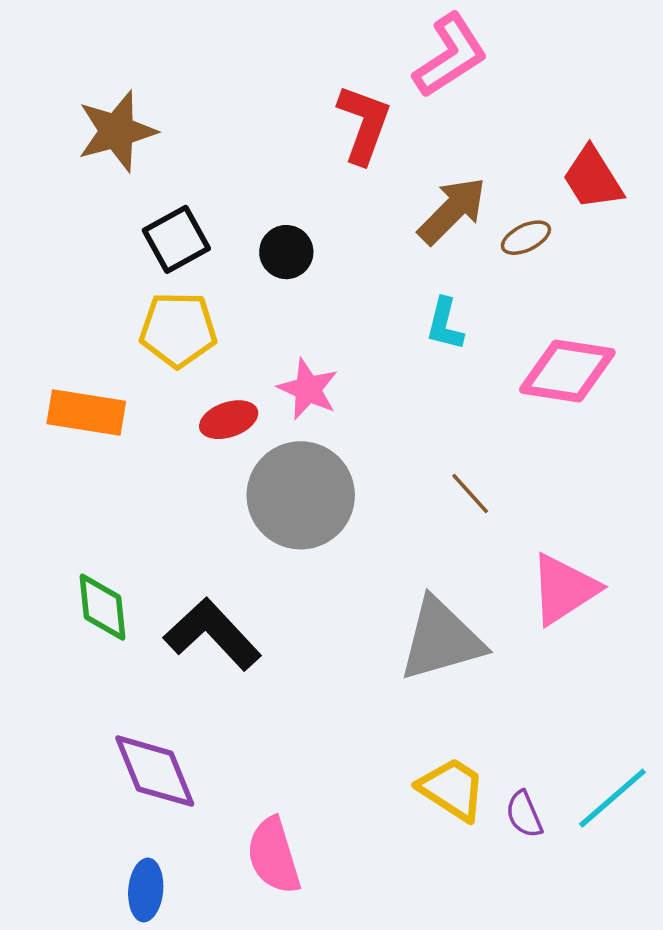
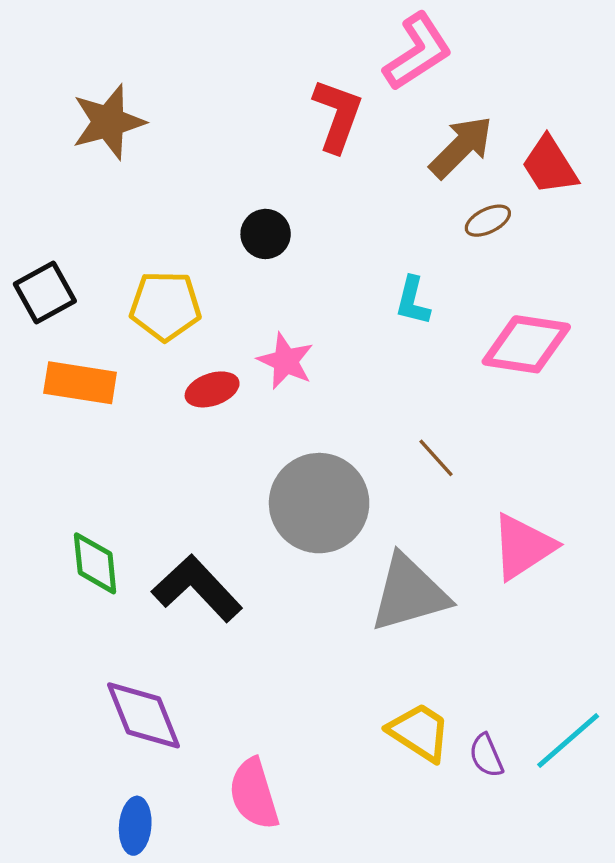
brown arrow: (452, 211) -> (461, 147), moved
black square: (176, 239) -> (45, 292), moved
gray circle: (301, 495) -> (319, 503), moved

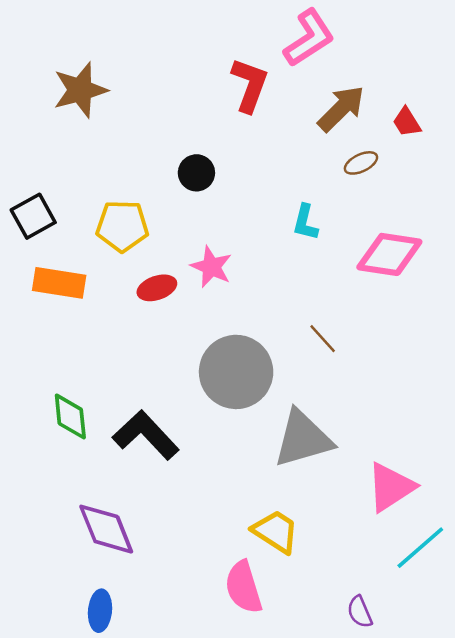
red trapezoid: (550, 165) -> (407, 122), size x0.7
pink triangle: (523, 547) -> (391, 487), moved
yellow trapezoid: (419, 732) -> (276, 532), moved
purple semicircle: (486, 755) -> (360, 612), moved
pink semicircle: (254, 794) -> (243, 587), moved

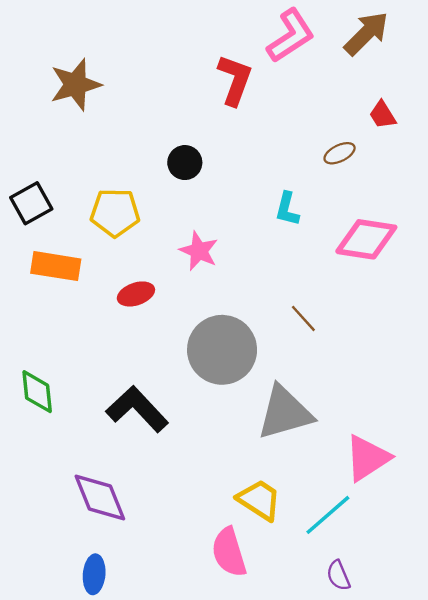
brown arrow: (341, 109) -> (366, 33), moved
red ellipse: (157, 288) -> (136, 294), moved
green diamond: (70, 416) -> (37, 392), moved
cyan line: (420, 548) -> (328, 515), moved

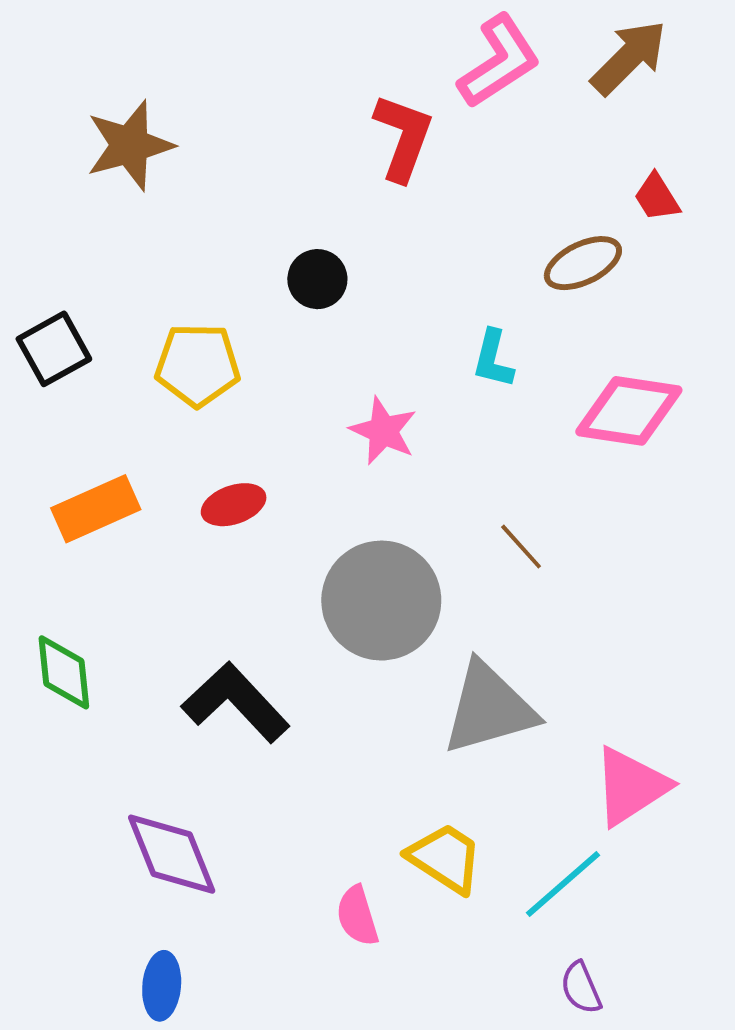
brown ellipse: (340, 153) -> (583, 263), size x1.4
pink star: (199, 251) -> (383, 431), moved
orange rectangle: (56, 266) -> (96, 509), moved, turned -33
pink semicircle: (229, 552) -> (357, 916), moved, size x0.7

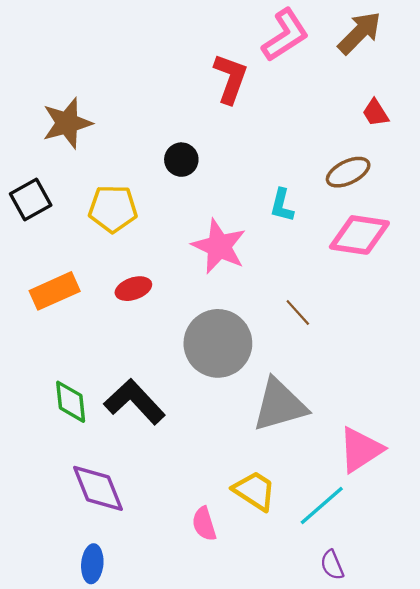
brown star: (130, 145) -> (67, 123), moved
brown ellipse: (583, 263) -> (348, 172), moved
pink star: (383, 431) -> (219, 246), size x1.4
green diamond: (64, 672) -> (71, 402), moved

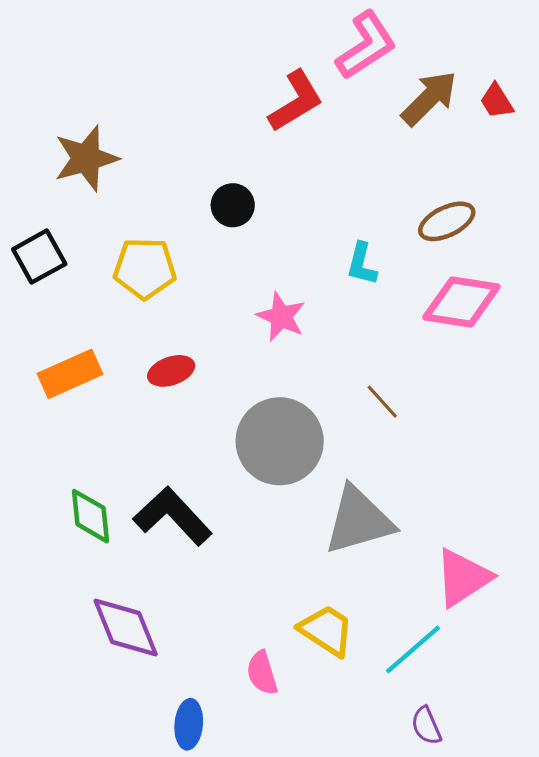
brown arrow: (359, 33) -> (429, 98), moved
red L-shape: (230, 79) -> (296, 101), turned 39
red trapezoid: (375, 113) -> (497, 101), moved
pink star: (219, 246) -> (281, 317), size x0.7
blue ellipse: (92, 564) -> (189, 724), moved

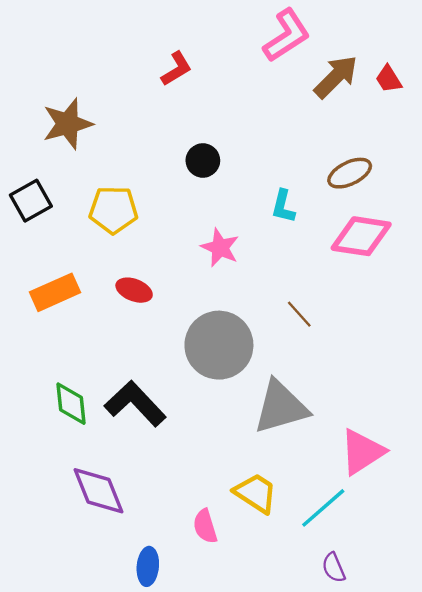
red L-shape: (296, 101) -> (176, 69), moved, size x0.7
black circle: (233, 205) -> (203, 160), moved
red ellipse: (171, 371) -> (134, 290), turned 40

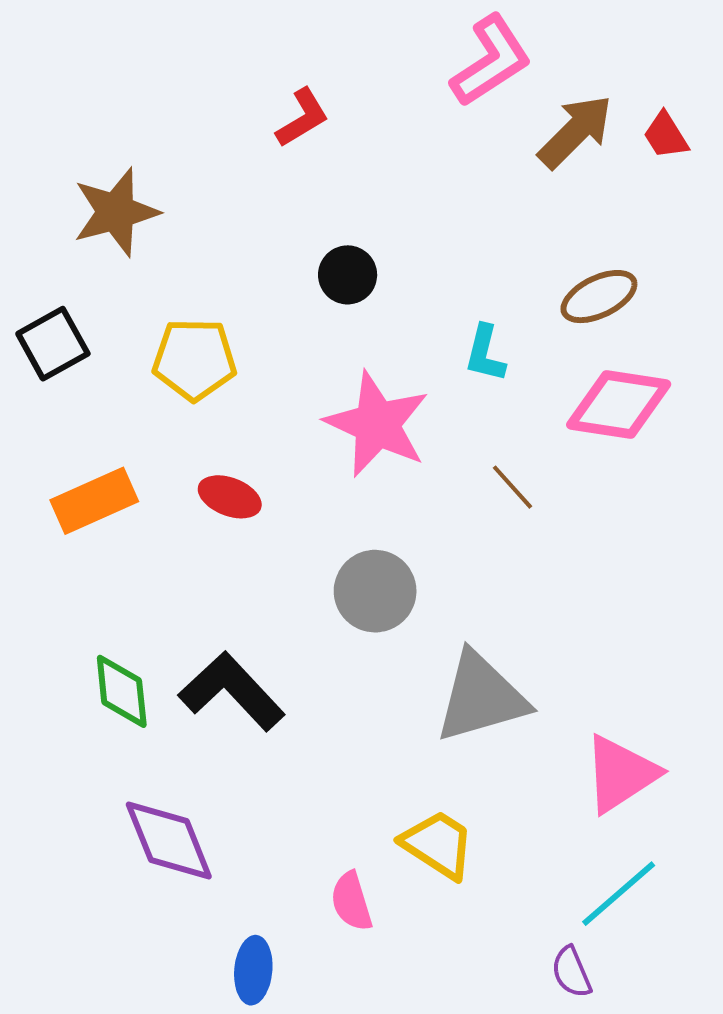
pink star: (220, 248) -> (377, 424), size x1.6
brown line: (299, 314) -> (513, 487), moved
gray circle: (219, 345) -> (375, 591), size x0.7
cyan line: (323, 508) -> (619, 894), moved

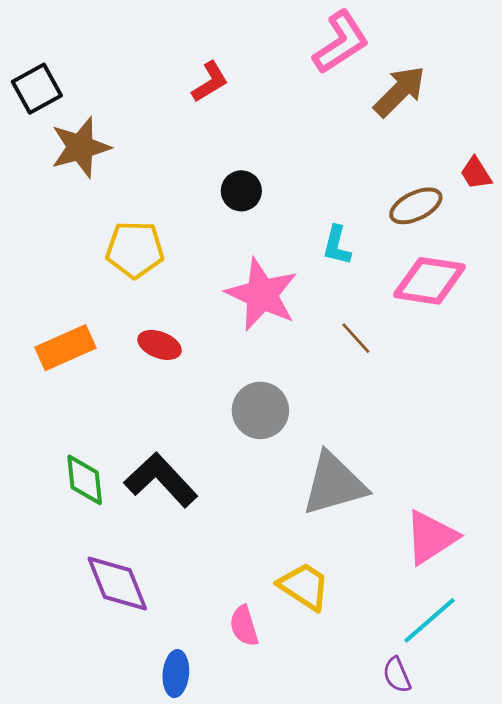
red trapezoid: (666, 135) -> (476, 173), moved
black square: (53, 344) -> (37, 89), moved

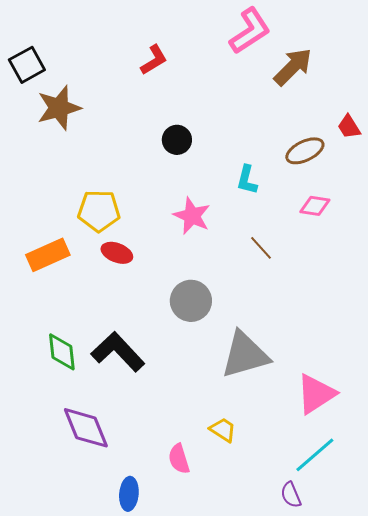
yellow pentagon: (135, 250) -> (99, 211), moved
pink diamond: (429, 281) -> (315, 206), size x0.6
pink star: (262, 295) -> (192, 216), size x0.7
yellow trapezoid: (304, 586) -> (223, 430), size x0.7

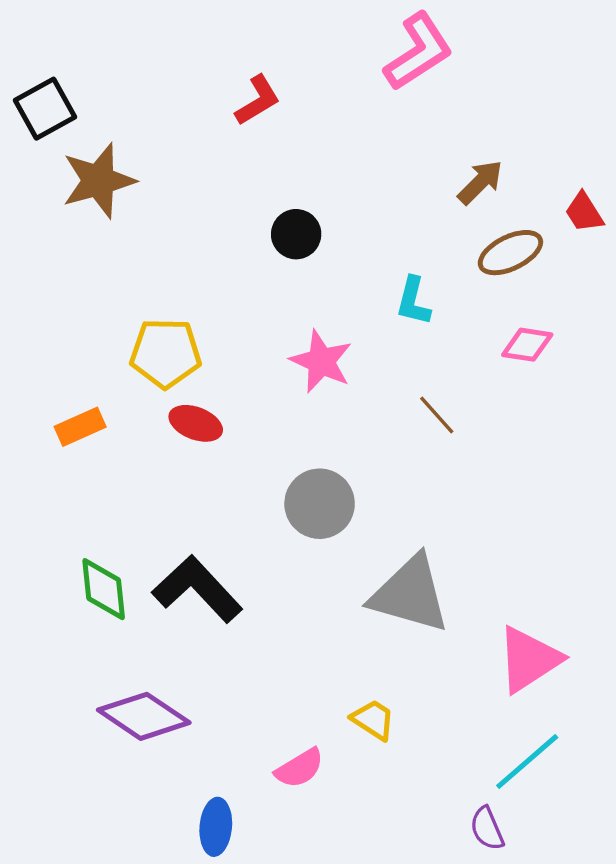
brown arrow: (293, 67) -> (480, 182), moved, size x0.7
orange rectangle: (48, 255) -> (80, 427), size x0.7
gray triangle: (245, 355) -> (410, 594), turned 32
purple diamond: (86, 428) -> (144, 716), turned -34
pink semicircle: (179, 459) -> (299, 768), turned -104

